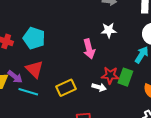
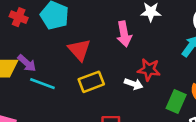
red triangle: (34, 69) -> (79, 50), moved
green rectangle: (125, 77) -> (176, 101), moved

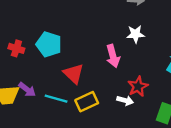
red star: (149, 70) -> (138, 86), turned -30
cyan line: (42, 84) -> (56, 99), moved

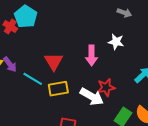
cyan pentagon: (49, 44) -> (26, 17), moved
white arrow: (125, 100) -> (92, 97), size x1.6

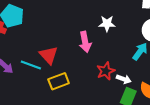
cyan line: (33, 79) -> (31, 65), moved
white arrow: (92, 97) -> (124, 79), moved, size x0.6

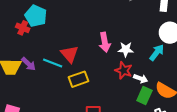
white star: (107, 24) -> (126, 49), moved
red star: (106, 71) -> (124, 70), turned -30

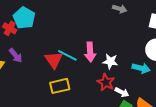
cyan arrow: (157, 53) -> (141, 68), turned 60
cyan line: (53, 63) -> (67, 55), moved
purple arrow: (29, 64) -> (16, 55), moved

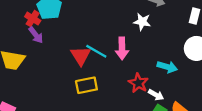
purple arrow: (16, 55) -> (36, 35), moved
white star: (110, 61) -> (142, 22), moved
cyan arrow: (141, 68) -> (167, 67), moved

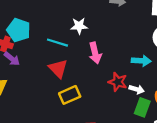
white star: (142, 22) -> (79, 26), moved
cyan line: (96, 51) -> (57, 43), moved

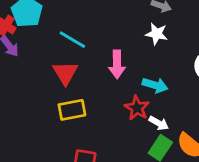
white star: (79, 26) -> (157, 34), moved
cyan arrow: (141, 61) -> (155, 85), moved

